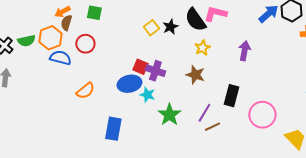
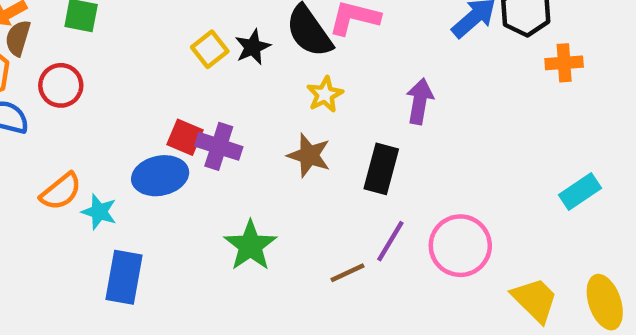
cyan star: (147, 95) -> (99, 212), moved
black rectangle: (231, 96) -> (381, 169), moved
purple line: (204, 113) -> (390, 241), moved

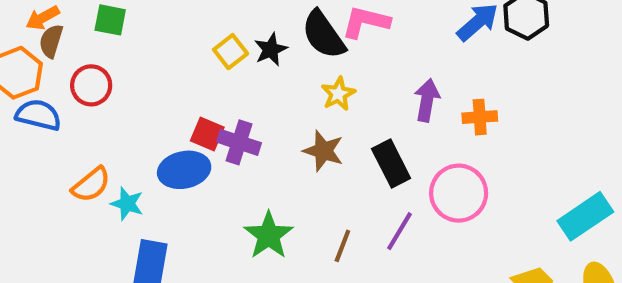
orange cross: (564, 63) -> (480, 117), moved
black rectangle: (381, 169) -> (391, 164), turned -42
cyan rectangle: (580, 191) -> (585, 216), moved, size x1.4
pink circle: (460, 246) -> (459, 193), moved
brown line: (347, 273) -> (342, 246), moved, turned -44

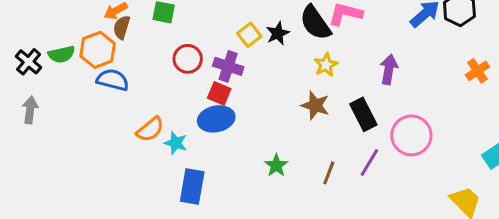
red circle: (91, 85) -> (188, 59), moved
orange cross: (480, 117) -> (477, 71), moved, turned -30
red square: (207, 134) -> (219, 93), moved
purple cross: (239, 142) -> (228, 66), moved
green star: (269, 235) -> (276, 165), size x0.7

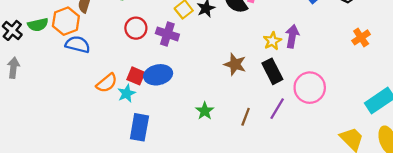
yellow star: (326, 65) -> (272, 41), moved
red square: (219, 93) -> (136, 76), moved
cyan star: (176, 143) -> (127, 93), turned 30

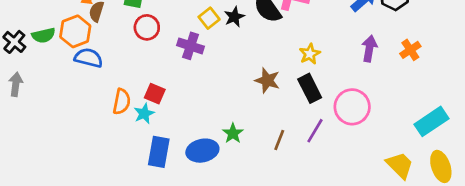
red circle: (136, 28) -> (147, 27), moved
purple arrow: (292, 36) -> (369, 49), moved
blue ellipse: (158, 75) -> (202, 151), moved
orange semicircle: (107, 83) -> (122, 102), turned -40

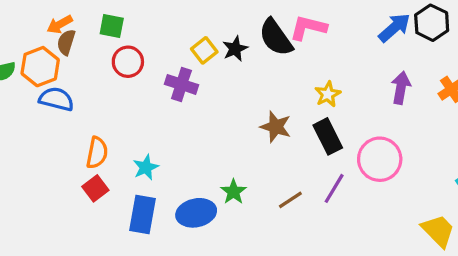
red square: (155, 94) -> (95, 188), moved, turned 30
cyan star: (144, 113) -> (146, 167), moved
brown line: (279, 140) -> (290, 200), turned 36

